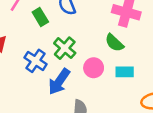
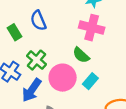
pink circle: (94, 68) -> (63, 78), size x1.5
cyan rectangle: (125, 72) -> (90, 81), turned -49

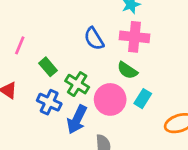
blue semicircle: (38, 20) -> (94, 39), moved
green rectangle: (14, 32) -> (48, 67), moved

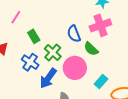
pink cross: (135, 37) -> (100, 25), turned -35
blue semicircle: (94, 39) -> (74, 34), moved
cyan rectangle: (143, 99) -> (101, 82), moved

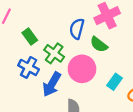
blue semicircle: (74, 34) -> (77, 29), turned 42

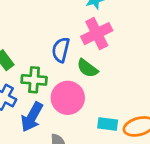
green cross: (54, 53) -> (34, 80), turned -30
cyan rectangle: (115, 82) -> (108, 124), moved, turned 63

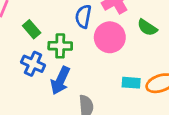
green semicircle: (87, 68) -> (147, 27), moved
pink circle: (68, 98) -> (110, 37), moved

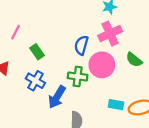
green cross: (60, 46) -> (78, 77), moved

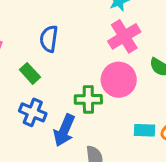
blue semicircle: (81, 45) -> (49, 39), moved

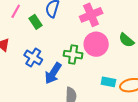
pink cross: (124, 36) -> (91, 15), moved
green rectangle: (30, 73) -> (36, 22), moved

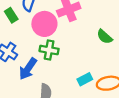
pink circle: (96, 44) -> (44, 24), moved
cyan rectangle: (108, 82) -> (85, 79), turned -40

